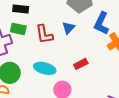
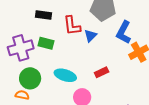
green rectangle: (18, 29) -> (46, 43), moved
red L-shape: (44, 34) -> (72, 26), moved

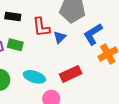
blue L-shape: (124, 32) -> (93, 34), turned 30
red rectangle: (102, 72) -> (71, 74), size x1.5

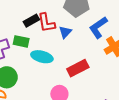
black rectangle: (13, 16) -> (31, 21), moved, turned -35
cyan ellipse: (34, 77) -> (42, 57), moved

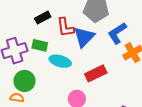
black rectangle: (31, 21) -> (43, 18), moved
blue triangle: (65, 32) -> (84, 37), size x1.6

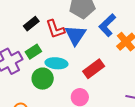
green rectangle: (40, 45) -> (33, 52), turned -35
green circle: (24, 81) -> (43, 79), moved

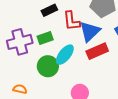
cyan ellipse: (56, 63) -> (65, 55), turned -70
red rectangle: (94, 69) -> (97, 51), moved

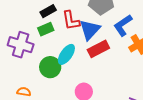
green rectangle: (45, 38) -> (46, 29), moved
purple cross: (20, 42) -> (21, 45), turned 35

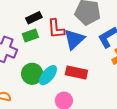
red rectangle: (98, 49) -> (76, 73), moved, turned 35
cyan ellipse: (66, 54) -> (48, 75), moved

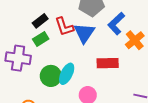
red rectangle: (76, 73) -> (108, 63), moved

